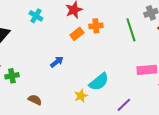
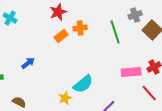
cyan cross: (36, 16) -> (10, 18), moved
blue arrow: (57, 62) -> (28, 63), moved

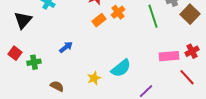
orange cross: (80, 28) -> (118, 12), turned -32
yellow star: (65, 98) -> (94, 78), moved

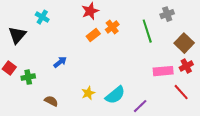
brown square: (190, 14) -> (184, 43), moved
cyan semicircle: (121, 68) -> (115, 95), moved

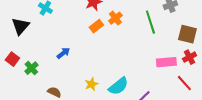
brown square: (184, 43) -> (187, 34), turned -30
green cross: (28, 77) -> (31, 68), turned -32

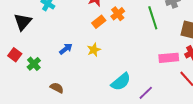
yellow star: (91, 84) -> (94, 50), moved

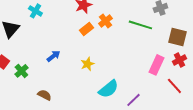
green line: (153, 18) -> (140, 25), turned -55
yellow star: (94, 50) -> (87, 64), moved
pink rectangle: (169, 58) -> (156, 65), turned -60

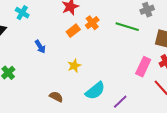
blue arrow: (53, 56) -> (40, 47), moved, turned 96
brown semicircle: (44, 95) -> (56, 97), moved

